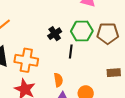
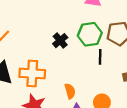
black line: (71, 52) -> (100, 57), moved

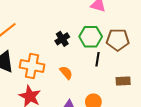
orange semicircle: (70, 91) -> (66, 73), moved, turned -32

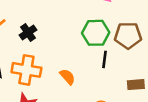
black cross: (62, 39) -> (28, 32), moved

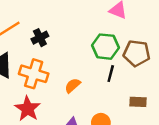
orange semicircle: (67, 77) -> (73, 86), turned -98

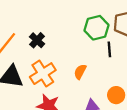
orange cross: (34, 74) -> (43, 74), turned -30

